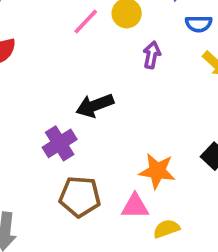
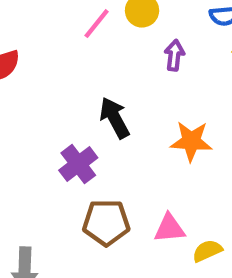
black arrow: (95, 105) -> (115, 118), turned 87
orange star: (157, 171) -> (191, 141), moved

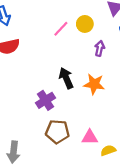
orange star: (191, 141) -> (94, 84), moved

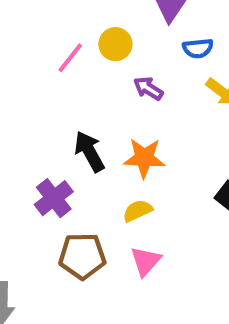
purple arrow: (100, 48) -> (148, 88), turned -64
pink triangle: (90, 137) -> (145, 261), turned -42
yellow semicircle: (108, 150) -> (138, 211), moved

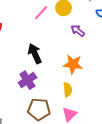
black arrow: (89, 152) -> (35, 54), moved
yellow semicircle: (138, 211) -> (68, 90), turned 104

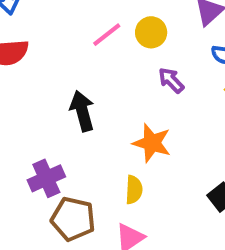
purple cross: (27, 80) -> (46, 178), moved

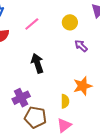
pink line: (107, 35) -> (32, 24), moved
orange star: (152, 143) -> (83, 86), moved, turned -30

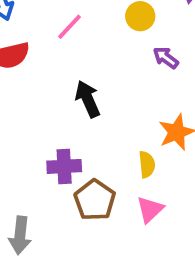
purple cross: (21, 98) -> (64, 166), turned 30
brown pentagon: (35, 117) -> (95, 200), turned 30

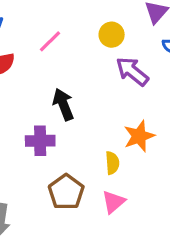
purple arrow: (166, 58) -> (132, 71), size x1.5
purple cross: (64, 166) -> (40, 141), moved

